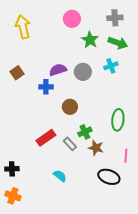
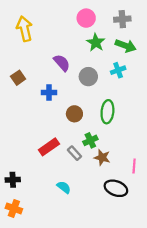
pink circle: (72, 19) -> (86, 18), moved
purple semicircle: (58, 70) -> (62, 63), moved, turned 66
green ellipse: (118, 120) -> (107, 112), moved

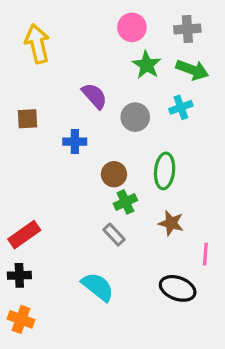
brown square: (18, 78) -> (28, 119), turned 32
green cross: (90, 140) -> (125, 202), moved
red rectangle: (49, 147) -> (24, 235), moved
brown star: (102, 157) -> (171, 223), moved
cyan semicircle: (64, 187) -> (98, 287), size x1.5

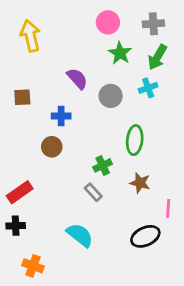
green arrow: (192, 70) -> (157, 57), turned 100
brown circle: (114, 174) -> (52, 147), moved
black ellipse: (178, 288) -> (145, 236), turned -44
orange cross: (21, 319) -> (33, 266), moved

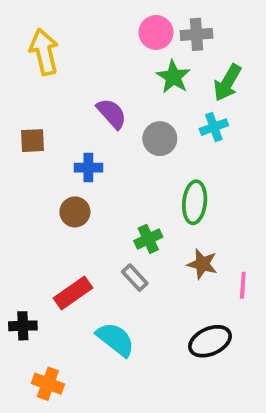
gray cross: (153, 24) -> (197, 34), moved
red rectangle: (20, 192) -> (73, 293), moved
pink line: (168, 208) -> (243, 285), moved

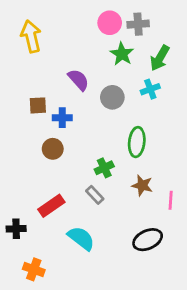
brown square: (32, 141) -> (38, 105), moved

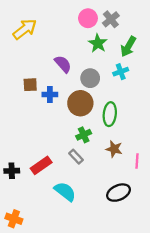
gray cross: (138, 24) -> (111, 19), turned -35
yellow arrow: (31, 36) -> (25, 29), turned 65
brown circle: (53, 149) -> (80, 103), moved, size x1.5
black cross: (16, 229) -> (12, 171), moved
orange cross: (34, 269) -> (14, 219), moved

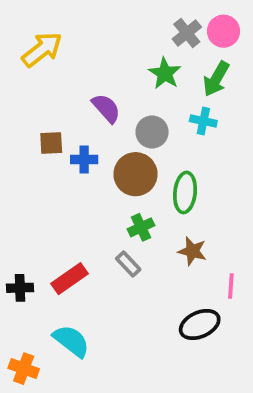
pink circle: (88, 18) -> (224, 31), moved
cyan cross: (121, 72) -> (203, 121), turned 32
pink line: (137, 161) -> (231, 286), moved
cyan semicircle: (65, 191) -> (71, 341), moved

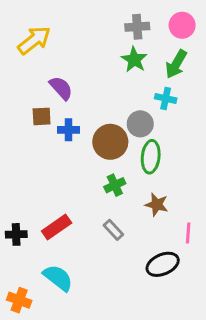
gray cross: (187, 33) -> (137, 27), moved, turned 35
purple semicircle: (106, 108) -> (61, 88), moved
gray circle: (152, 132) -> (140, 124), moved
gray rectangle: (128, 264) -> (113, 230), moved

